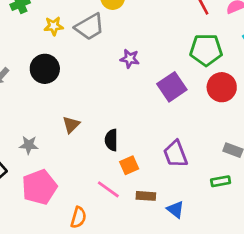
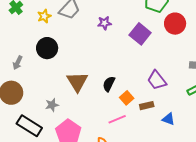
brown triangle: (71, 125) -> (77, 82), size x1.6
black semicircle: (111, 140) -> (109, 84), turned 42
pink line: (108, 189) -> (117, 119), turned -42
brown rectangle: (146, 196) -> (147, 106), moved

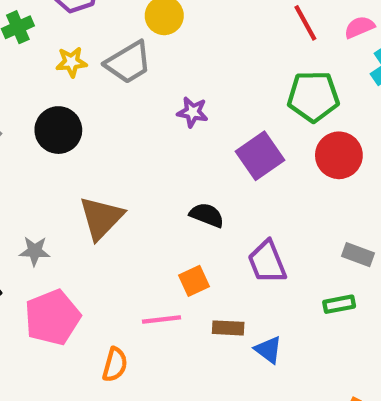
black semicircle: (109, 84) -> (207, 215), moved, turned 70
brown rectangle: (147, 106) -> (228, 328), moved

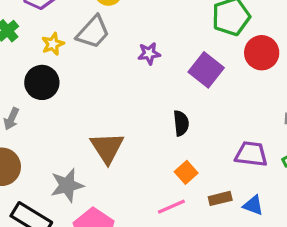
black circle: (58, 130) -> (42, 82), moved
black semicircle: (207, 215) -> (181, 123), turned 80
gray star: (35, 251) -> (67, 185), size x1.5
purple trapezoid: (267, 262) -> (251, 154), moved, turned 136

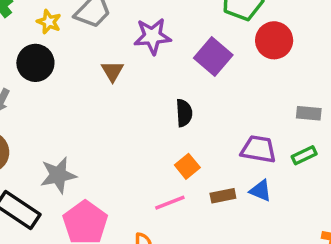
yellow star: (53, 44) -> (49, 22), turned -30
purple star: (149, 53) -> (152, 36), size x1.5
brown triangle: (107, 148) -> (112, 71), moved, size x0.6
blue triangle: (253, 205) -> (261, 191), moved

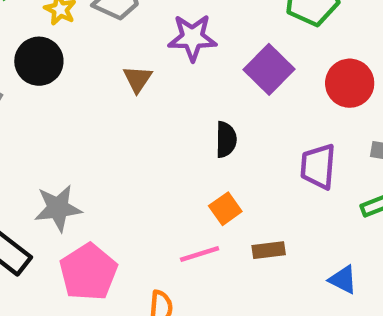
red circle: (274, 40) -> (350, 83), moved
purple trapezoid: (258, 149) -> (318, 166), moved, turned -99
blue triangle: (261, 191) -> (343, 280), moved

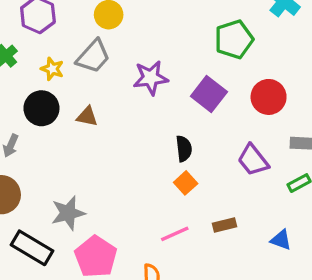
brown triangle: (138, 79) -> (87, 116), moved, turned -45
purple trapezoid: (318, 166) -> (253, 160), turned -36
orange square: (225, 209) -> (186, 183), moved

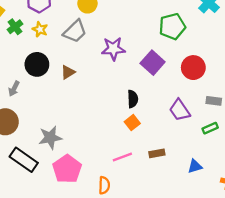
yellow star: (52, 69) -> (40, 29), moved
brown triangle: (87, 116) -> (68, 72), turned -48
blue triangle: (281, 240) -> (195, 166), turned -40

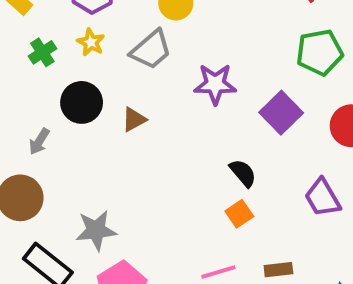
green cross: (15, 27) -> (42, 52), moved
black semicircle: (133, 99) -> (243, 173), turned -42

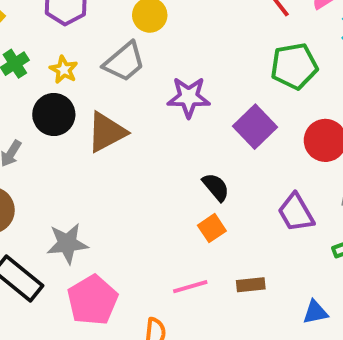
yellow star: (91, 42) -> (64, 70), moved
brown triangle: (134, 120) -> (107, 132), size x1.6

